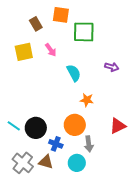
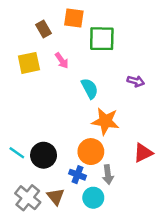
orange star: (87, 100) -> (105, 121), size x1.6
blue cross: (56, 144) -> (78, 175), moved
brown triangle: (46, 162) -> (56, 196), turned 35

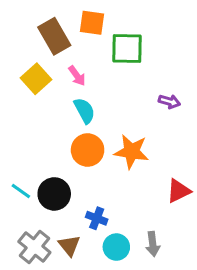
brown rectangle: (44, 29) -> (54, 36), size x1.6
yellow square: (29, 63) -> (36, 79), turned -30
cyan semicircle: (90, 88) -> (85, 111), moved
orange circle: (91, 152) -> (88, 150), moved
gray arrow: (108, 175) -> (153, 244), moved

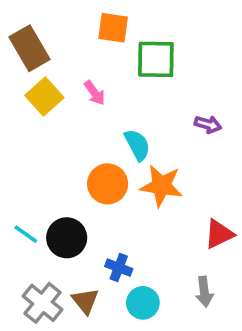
brown rectangle: (54, 36) -> (29, 48), moved
cyan semicircle: (85, 111) -> (137, 145), moved
gray arrow: (153, 244) -> (204, 292), moved

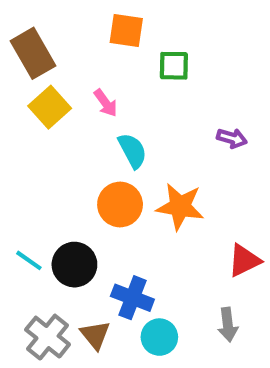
green square: (156, 59) -> (174, 66), size x0.7
cyan semicircle: (137, 145) -> (132, 151), moved
blue cross: (119, 268) -> (132, 298), size x1.4

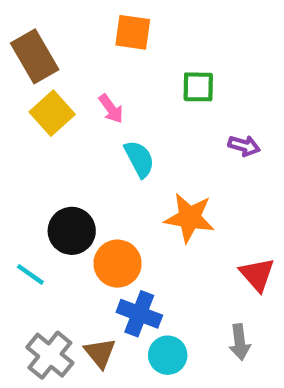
green square: (174, 66) -> (198, 87), moved
orange circle: (120, 204) -> (118, 264), moved
red triangle: (244, 260) -> (257, 274), turned -45
black circle: (74, 265) -> (72, 231), moved

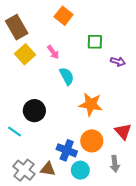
orange square: (133, 32) -> (64, 16), turned 30
purple arrow: (244, 146) -> (118, 62), moved
orange circle: (118, 264) -> (92, 141), moved
brown triangle: (100, 353) -> (48, 169), turned -42

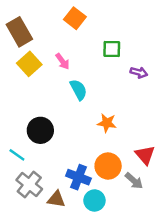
orange star: (91, 104) -> (107, 123), size x0.7
gray arrow: (115, 164) -> (134, 181), moved, turned -42
gray cross: (24, 170) -> (29, 184), moved

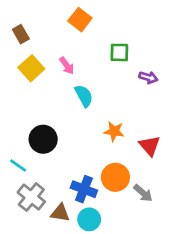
brown rectangle: (19, 32) -> (21, 34), size x0.6
red triangle: (145, 155) -> (150, 146), moved
cyan circle: (94, 200) -> (89, 219), moved

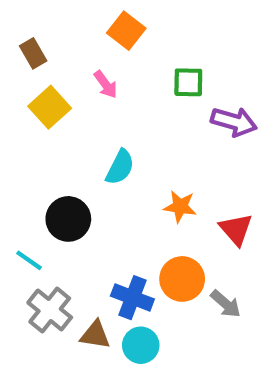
pink arrow: (67, 66) -> (106, 84), moved
purple arrow: (148, 77) -> (234, 122), size x1.5
cyan semicircle: (84, 96) -> (120, 167), moved, turned 55

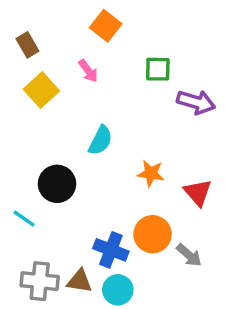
gray cross: (50, 310) -> (40, 281), moved, turned -33

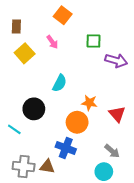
brown rectangle: (27, 45) -> (16, 27), turned 32
orange circle: (153, 234) -> (77, 122), moved
cyan circle: (118, 290) -> (104, 172), moved

